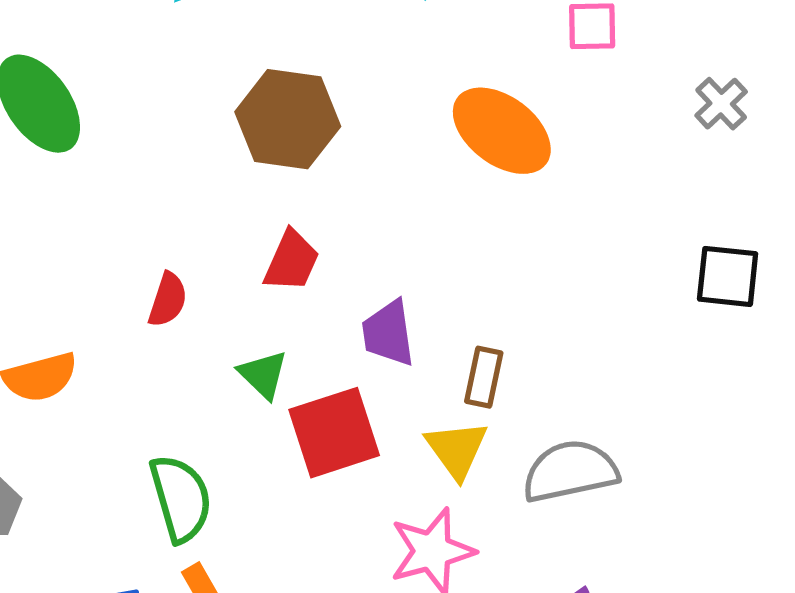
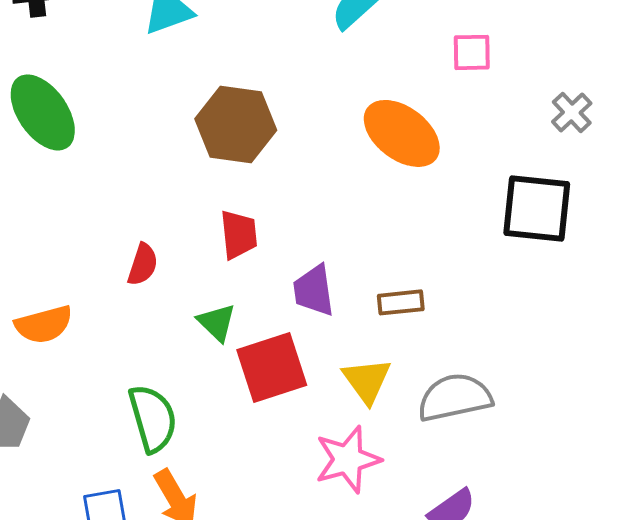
red trapezoid: (292, 261) -> (239, 234), turned -30
black square: (728, 276) -> (537, 208), moved, size x1.4
brown rectangle: (484, 377) -> (401, 302), moved, turned 72

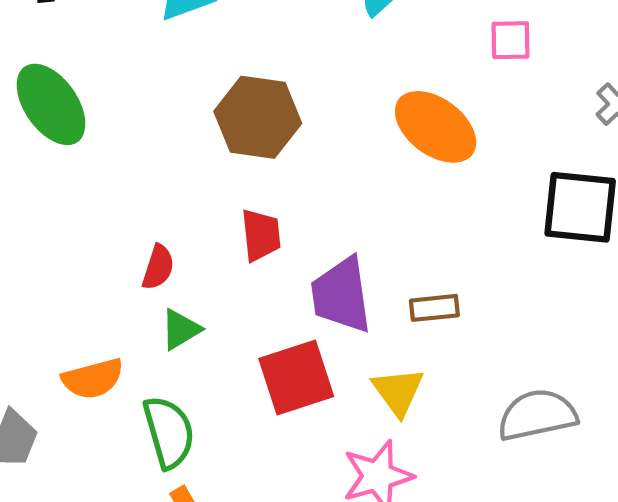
purple trapezoid: (314, 290) -> (341, 295), size x1.4
green triangle: (217, 322) -> (181, 329), moved, turned 45
orange semicircle: (44, 324) -> (93, 379), moved
gray semicircle: (455, 397) -> (537, 415), moved

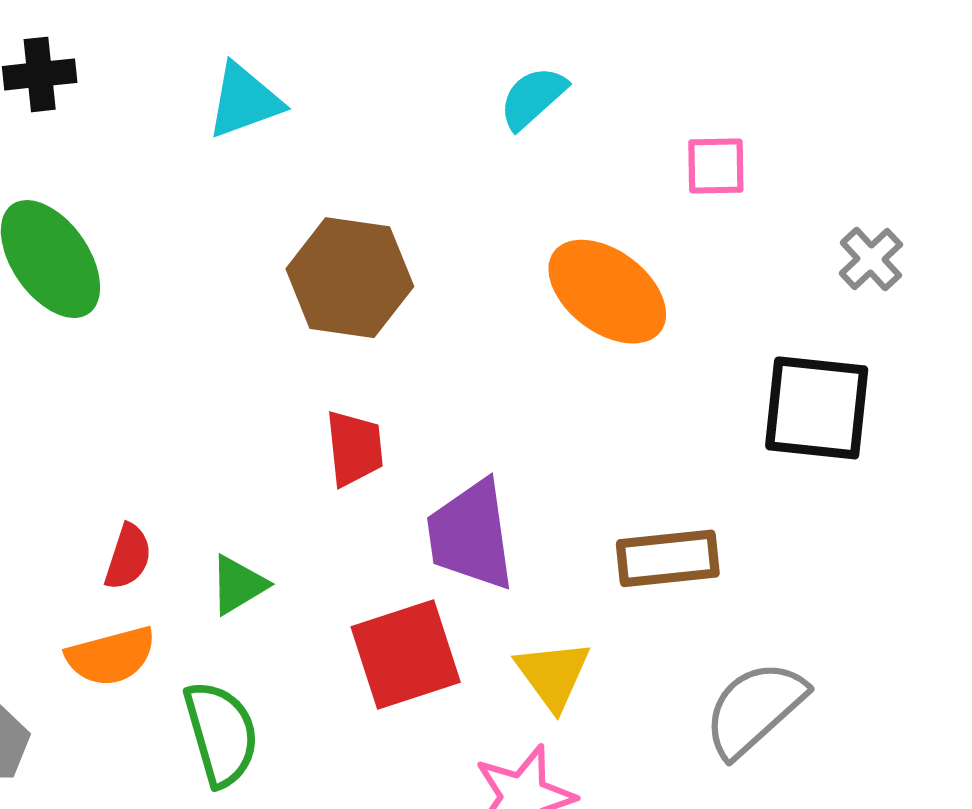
red semicircle: (158, 267) -> (128, 557), moved
brown rectangle: (434, 308) -> (668, 558), moved, size x1.4
gray semicircle: (537, 415) -> (755, 709), turned -30

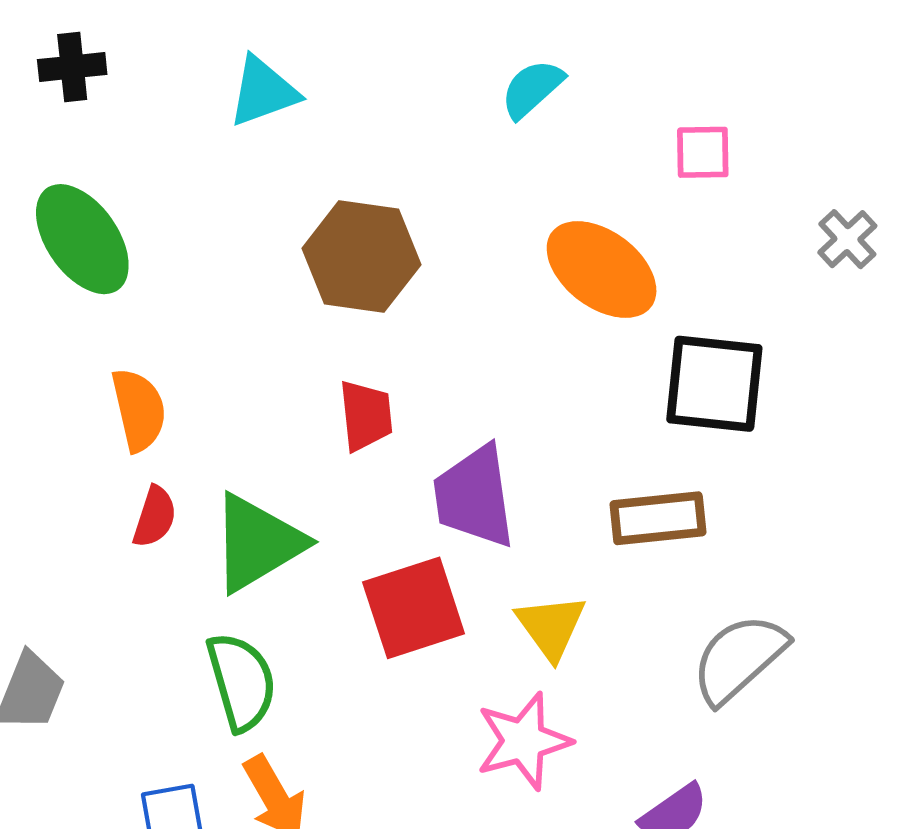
black square: (817, 408) -> (714, 384), moved
green triangle: (238, 585) -> (257, 543), size x1.8
orange semicircle: (111, 656) -> (139, 410), moved, turned -88

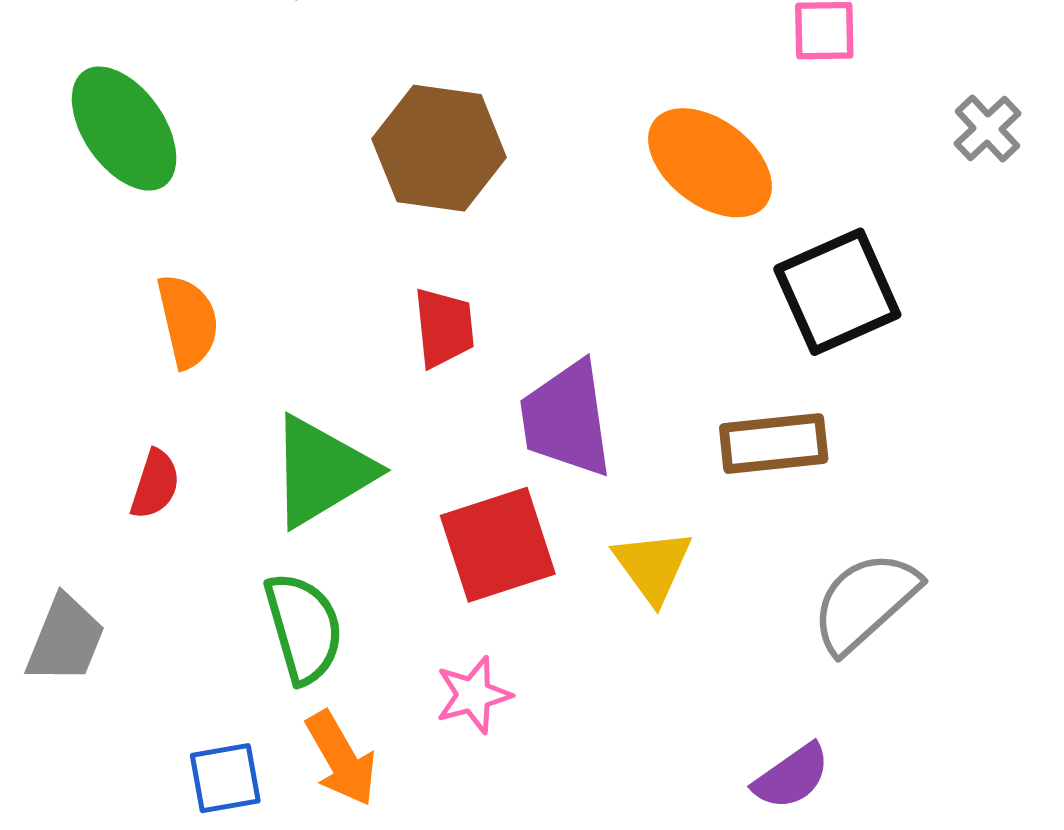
black square: (714, 384) -> (837, 292), turned -30
red semicircle: (155, 517) -> (155, 484), moved
pink star: (523, 741) -> (473, 695), moved, size x0.7

